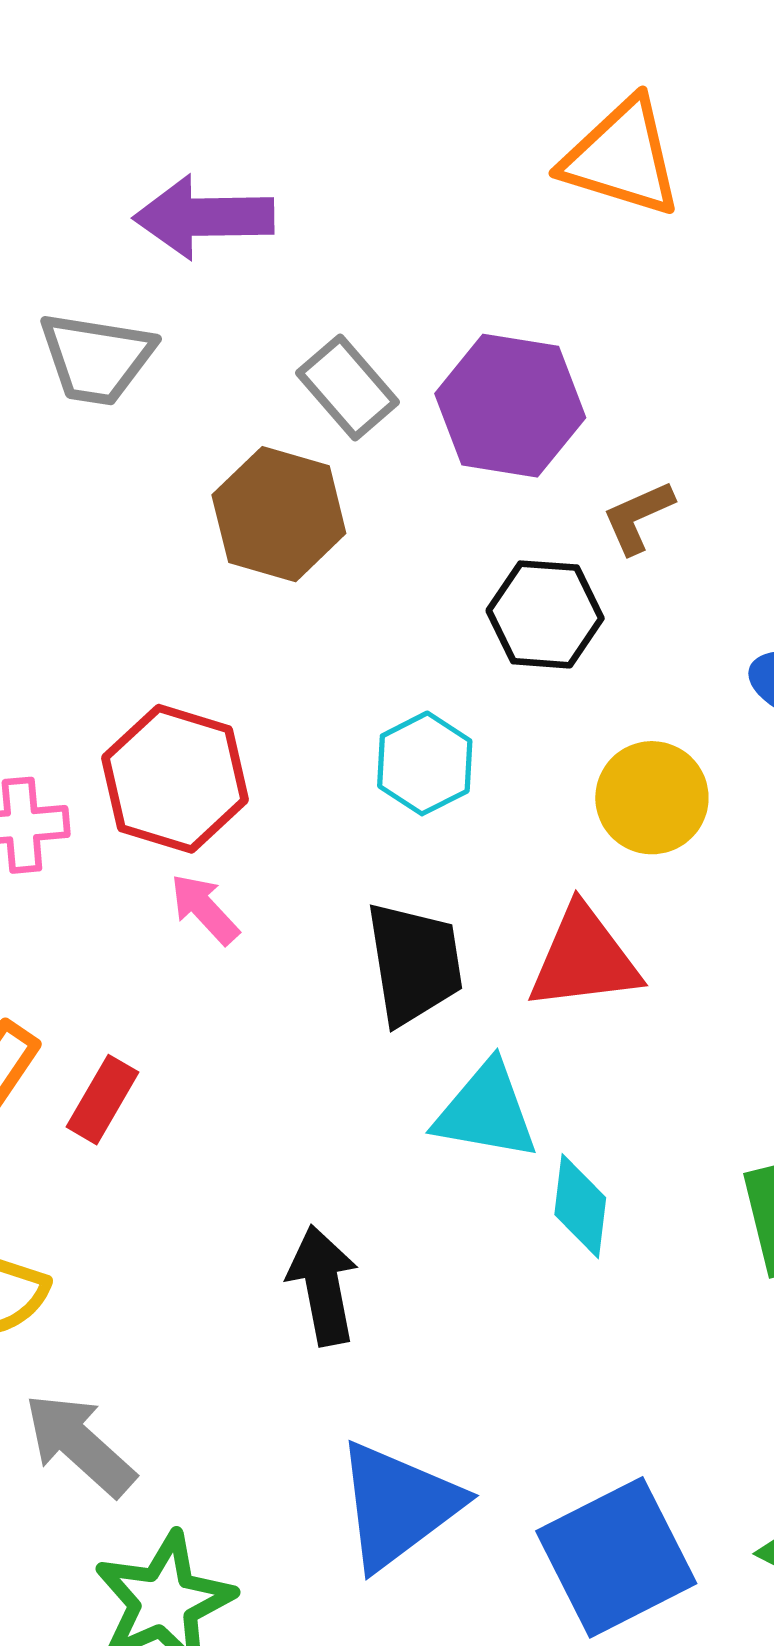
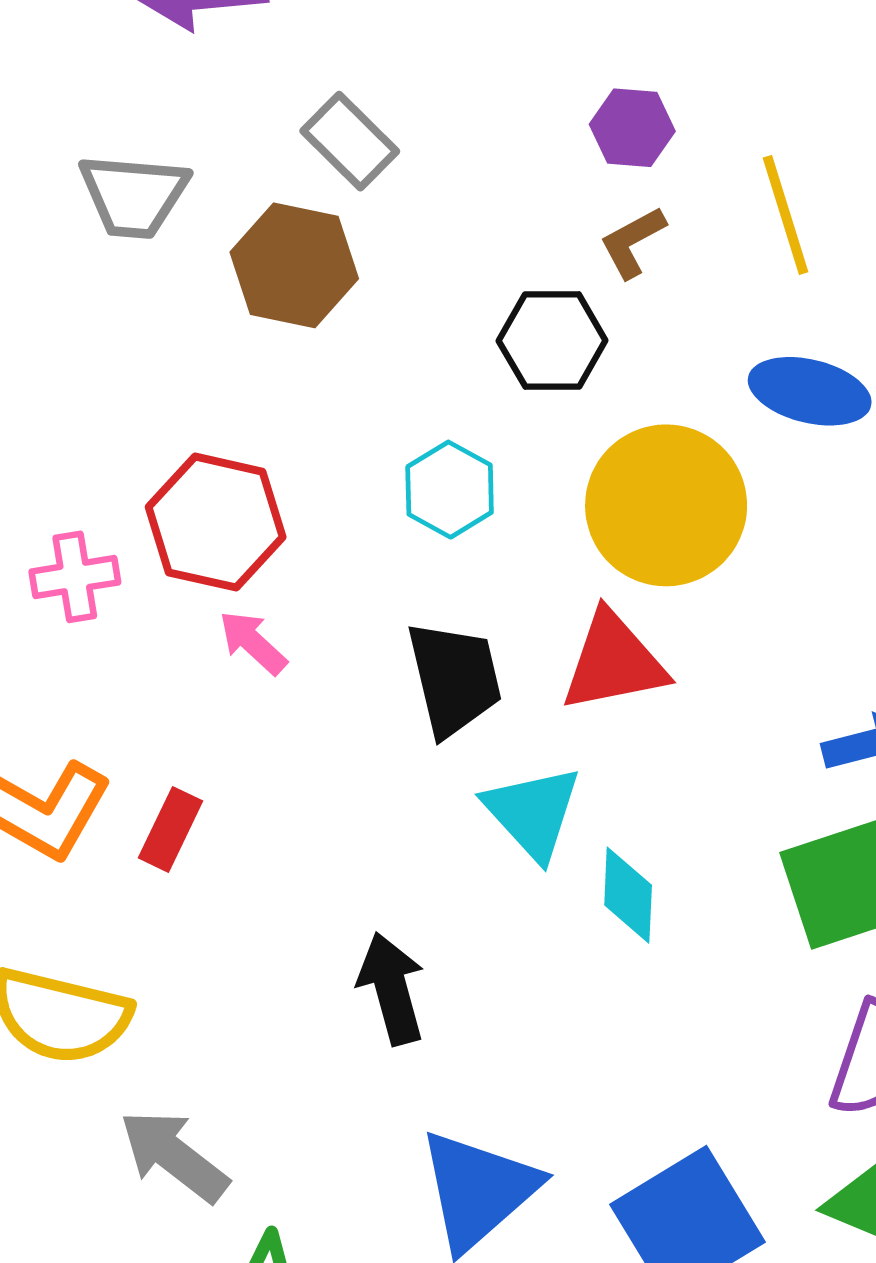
gray trapezoid: (97, 358) -> (134, 196), moved
purple hexagon: (510, 406) -> (632, 128), moved, size x0.6
yellow circle: (652, 798) -> (666, 505), size x1.5
cyan triangle: (486, 1111) -> (533, 813), turned 42

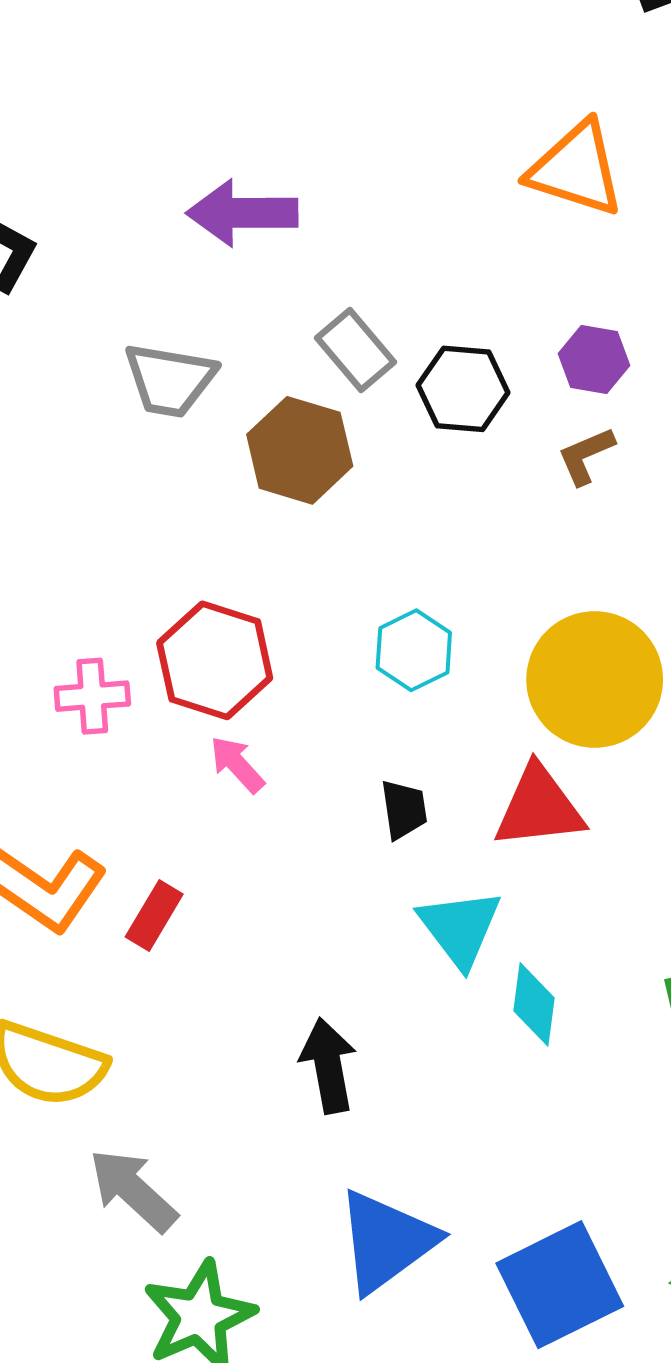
black hexagon: (552, 341) -> (463, 389), moved
black trapezoid: (454, 679) -> (404, 809), size x0.6

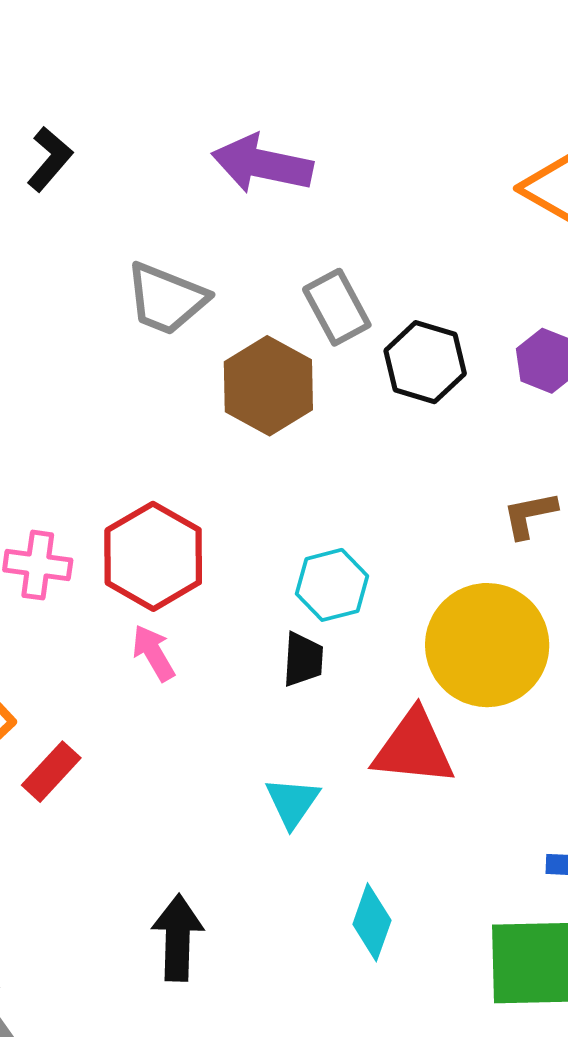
brown L-shape: (586, 456) -> (530, 515), moved
black trapezoid: (404, 809) -> (303, 660), moved
cyan triangle: (460, 928) -> (292, 802), moved, size x0.7

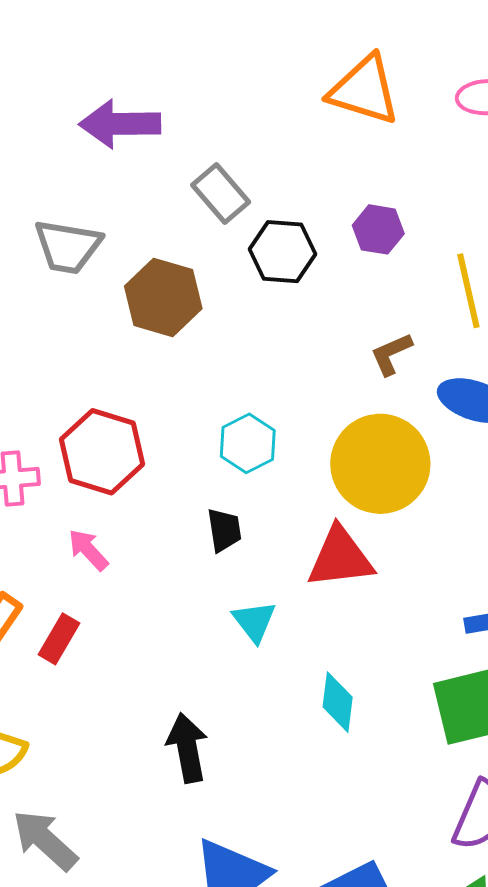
gray rectangle: (337, 307) -> (221, 194), moved
pink arrow: (153, 653) -> (88, 550), moved
black trapezoid: (303, 660) -> (224, 530), moved

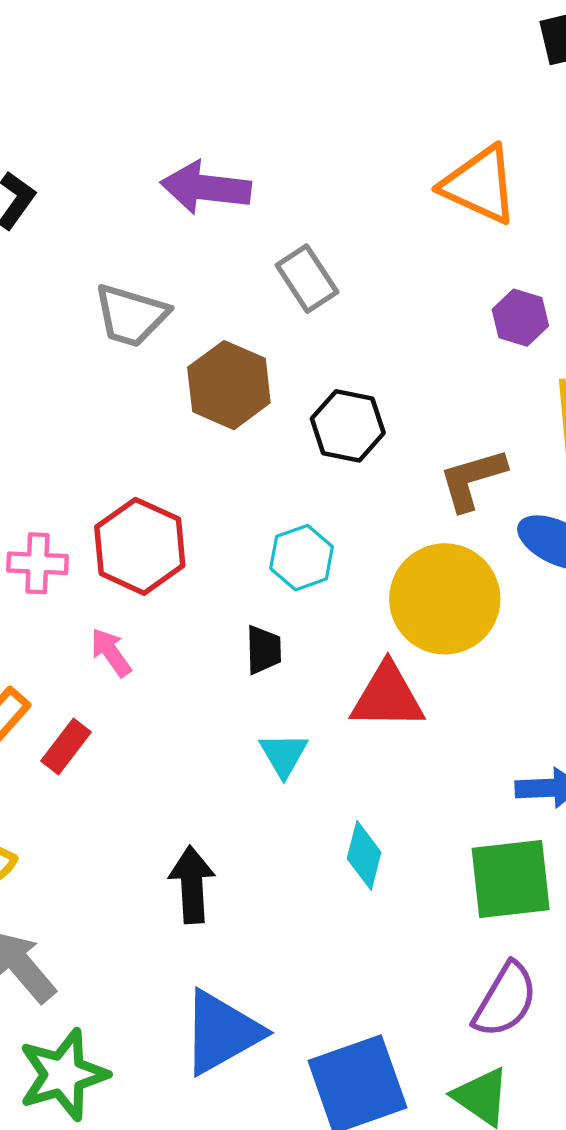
purple hexagon: (378, 229) -> (520, 318), moved
black hexagon: (282, 252) -> (348, 426), moved
brown L-shape: (391, 354) -> (472, 479), size x1.4

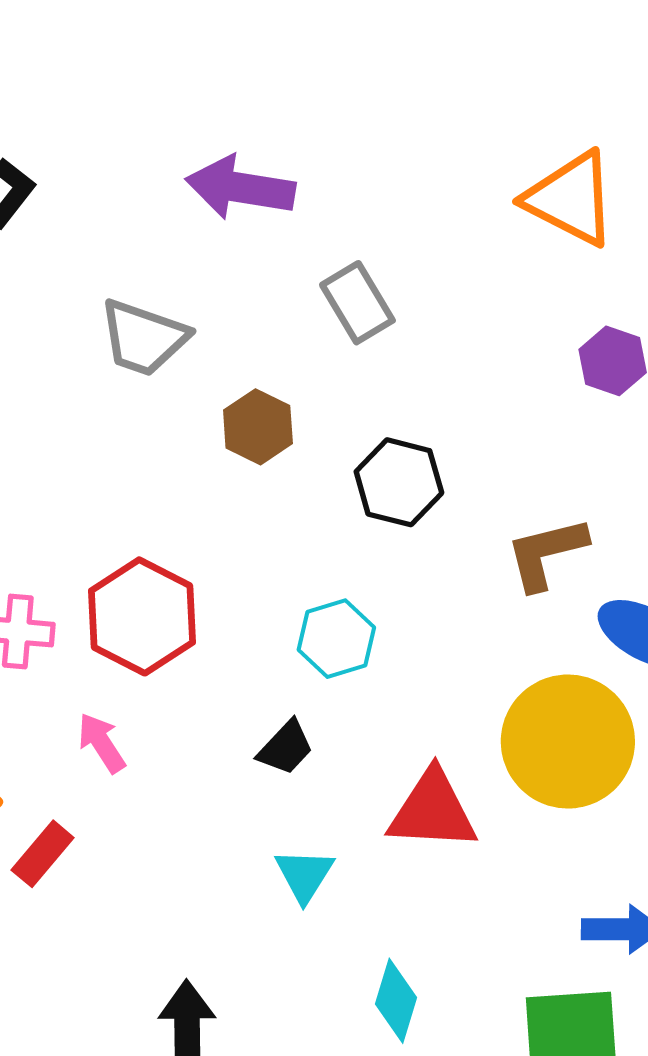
brown hexagon: (229, 385) -> (258, 427), size x0.7
yellow circle: (445, 599) -> (568, 742), moved
black trapezoid: (263, 650) -> (286, 748), turned 42

